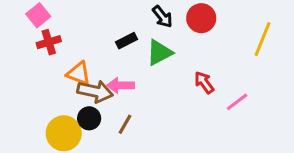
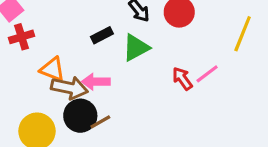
pink line: (237, 102) -> (207, 74), moved
black circle: (89, 118) -> (80, 116), moved, size x1.4
brown line: (125, 124) -> (100, 122), turned 30

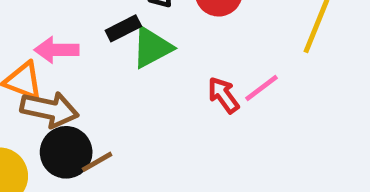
black rectangle: (102, 35) -> (123, 28), moved
pink arrow: (96, 82) -> (57, 50), moved

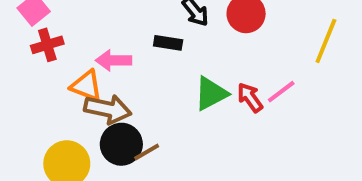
black rectangle: (123, 28) -> (168, 43), turned 36
green triangle: (152, 47) -> (211, 94), moved

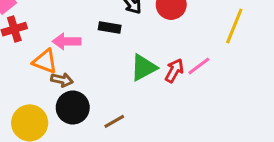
red arrow: (250, 97) -> (174, 71), turned 65
brown arrow: (108, 109) -> (62, 80), size x0.6
brown line: (147, 152) -> (114, 121), moved

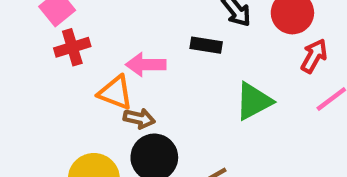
red arrow: (174, 71) -> (314, 56), moved

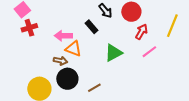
black rectangle: (206, 45) -> (91, 27), turned 40
orange triangle: (115, 93) -> (73, 49), moved

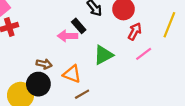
pink arrow: (63, 36) -> (68, 36), moved
orange triangle: (73, 49) -> (72, 74), moved
black circle: (67, 79) -> (38, 84), moved

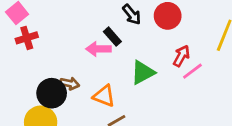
red arrow: (135, 31) -> (181, 56), moved
black circle: (38, 84) -> (52, 93), moved

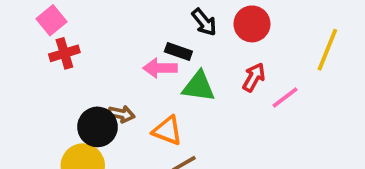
black rectangle: (112, 37) -> (178, 52), turned -30
red arrow: (181, 56) -> (254, 77), moved
green triangle: (143, 72) -> (199, 86), moved, turned 36

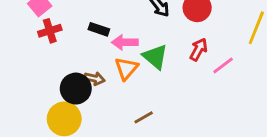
black rectangle: (178, 52) -> (99, 29), moved
green triangle: (199, 86) -> (155, 57), turned 32
orange triangle: (167, 131) -> (126, 68), moved, turned 50

